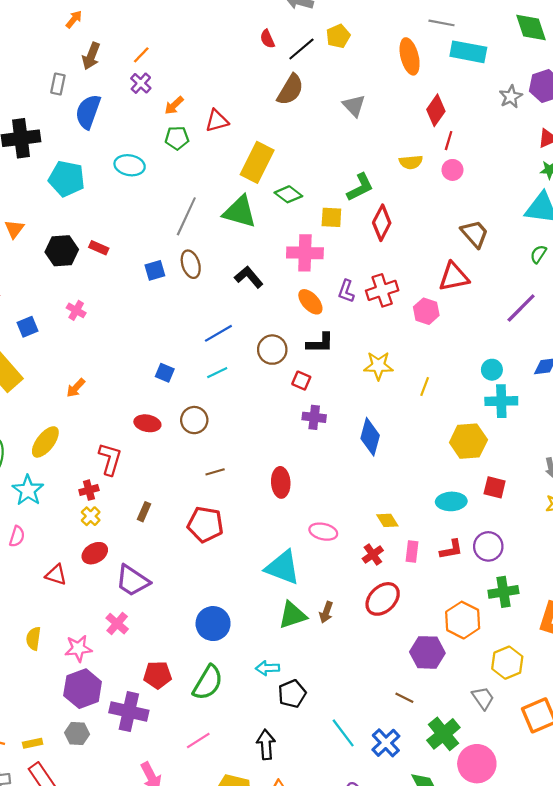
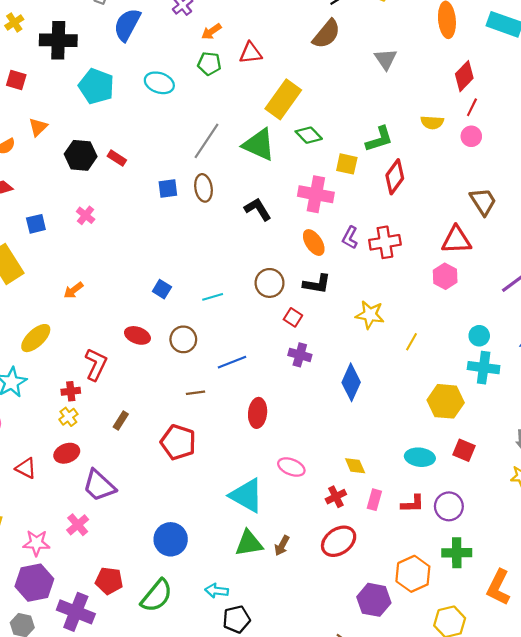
pink hexagon: (426, 311) -> (445, 276), moved
blue line: (218, 333) -> (232, 362), moved

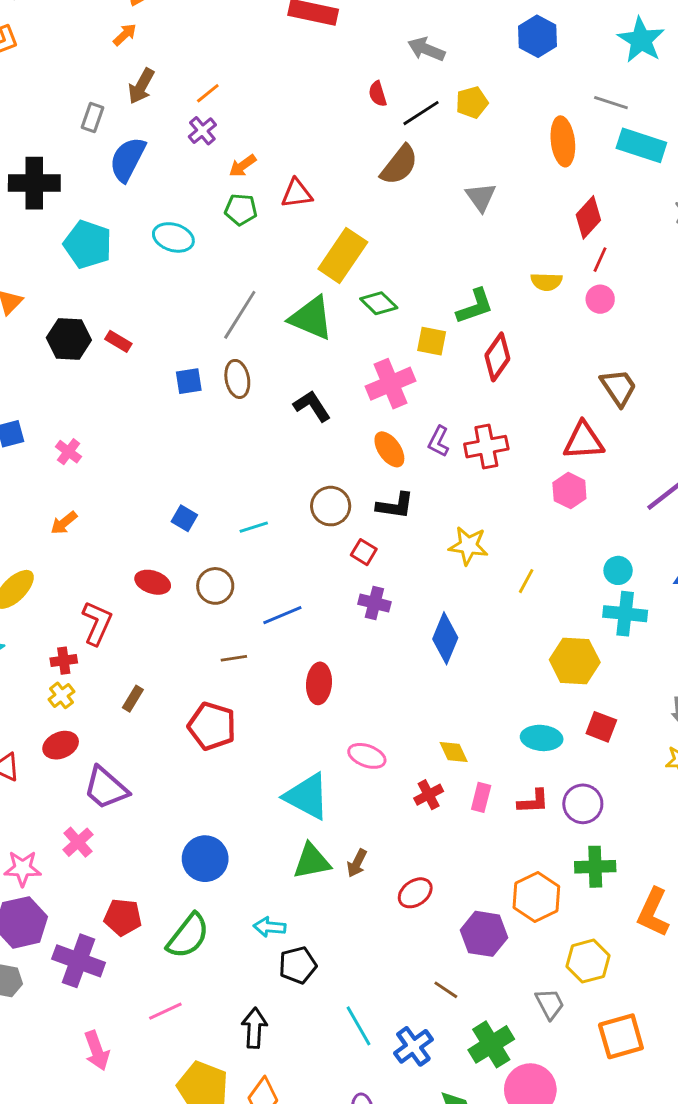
pink cross: (316, 194) -> (391, 384), turned -32
pink cross: (86, 215) -> (69, 452), moved
red ellipse: (339, 541) -> (415, 893), moved, size x0.7

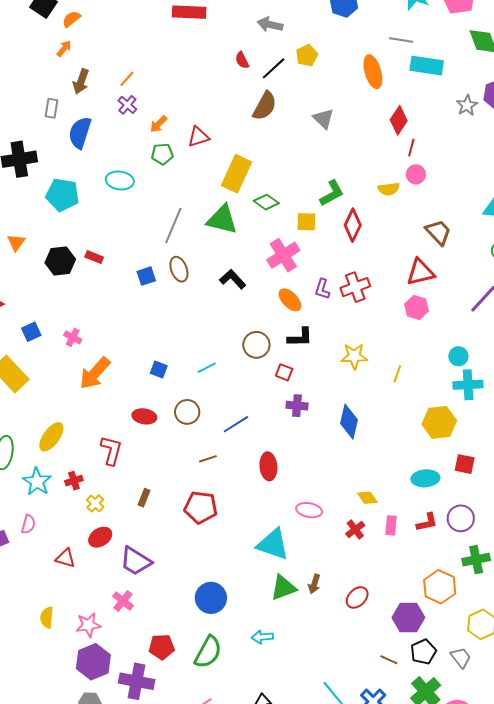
yellow semicircle: (546, 282) -> (389, 189), moved
orange arrow: (64, 523) -> (95, 373), moved, size x1.8
red cross: (64, 661) -> (74, 481), moved
black pentagon: (298, 965) -> (423, 652), moved

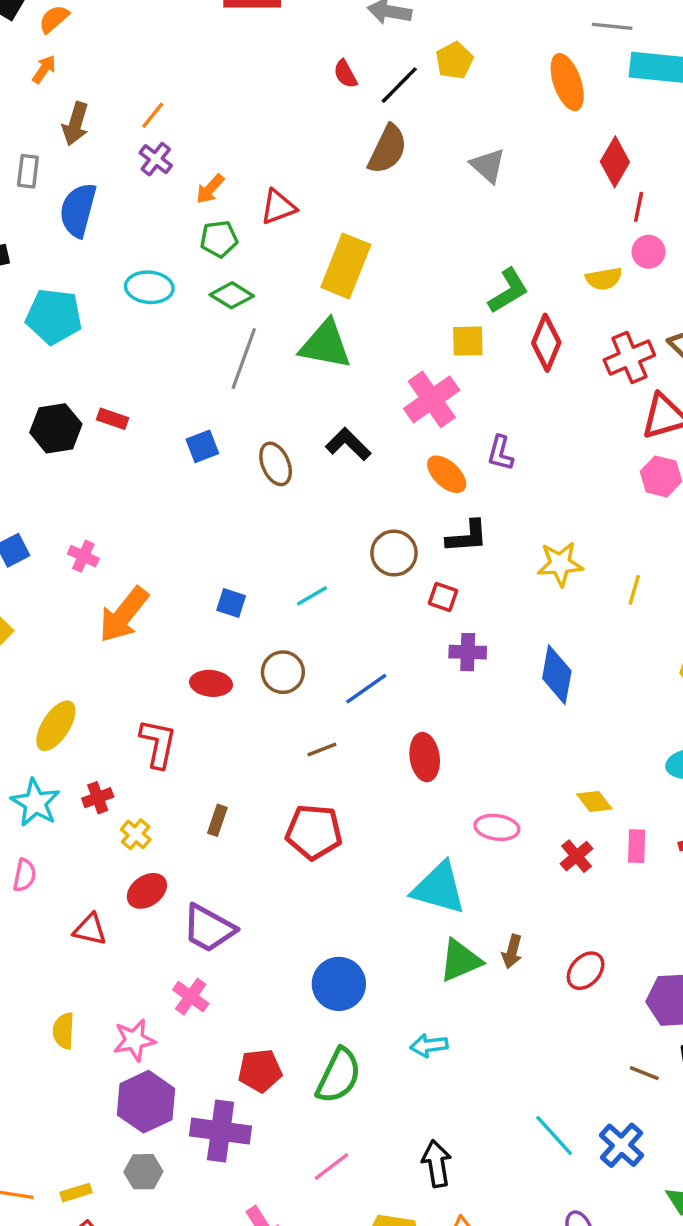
green diamond: (266, 202) -> (232, 295), moved
brown ellipse: (179, 269) -> (276, 464), moved
red cross: (355, 287) -> (629, 358), moved

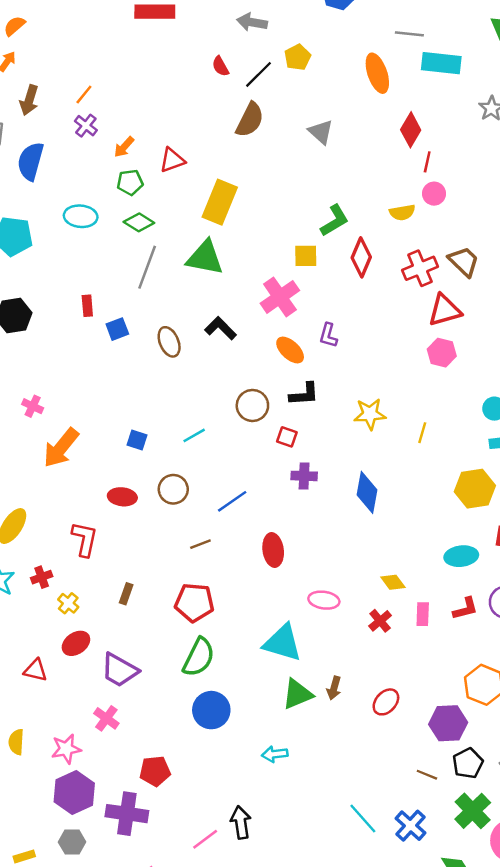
red rectangle: (113, 419) -> (87, 306), moved, turned 66
green semicircle: (339, 1076) -> (199, 657), moved
black arrow: (437, 1164) -> (241, 822), moved

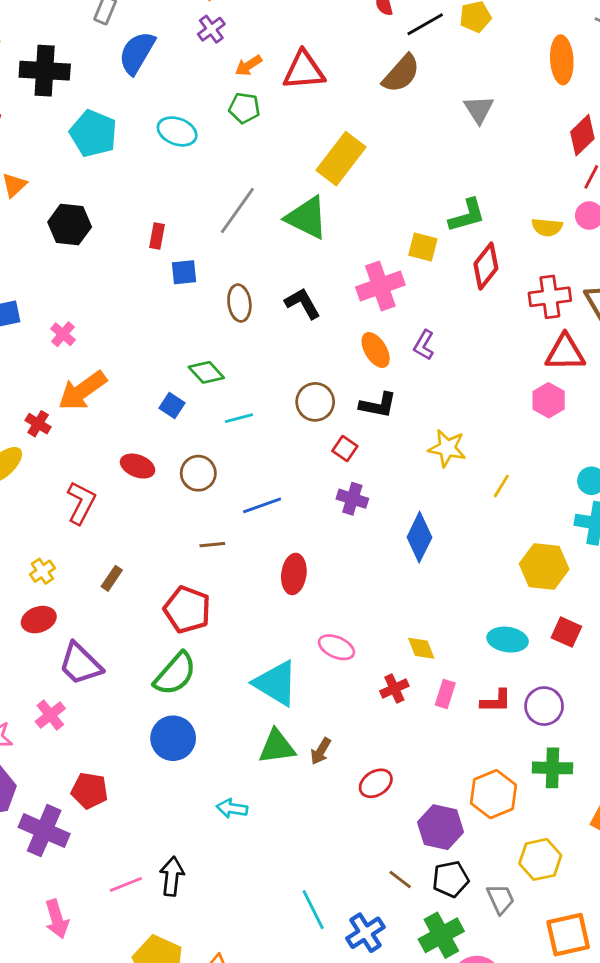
red triangle: (172, 160) -> (304, 70), moved, size x1.4
green diamond: (139, 222) -> (206, 372), moved
red cross: (42, 577) -> (38, 424), moved, turned 36

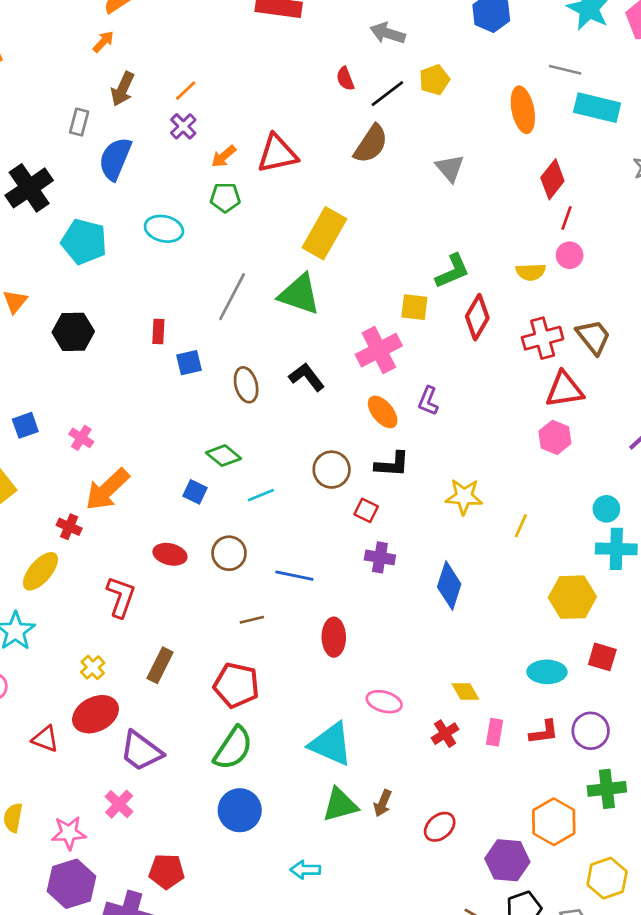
black cross: (45, 71) -> (29, 188), turned -30
blue line: (262, 505) -> (294, 576), turned 39
brown rectangle: (112, 578) -> (160, 665), size x1.4
red ellipse: (39, 620) -> (95, 714), size x1.4

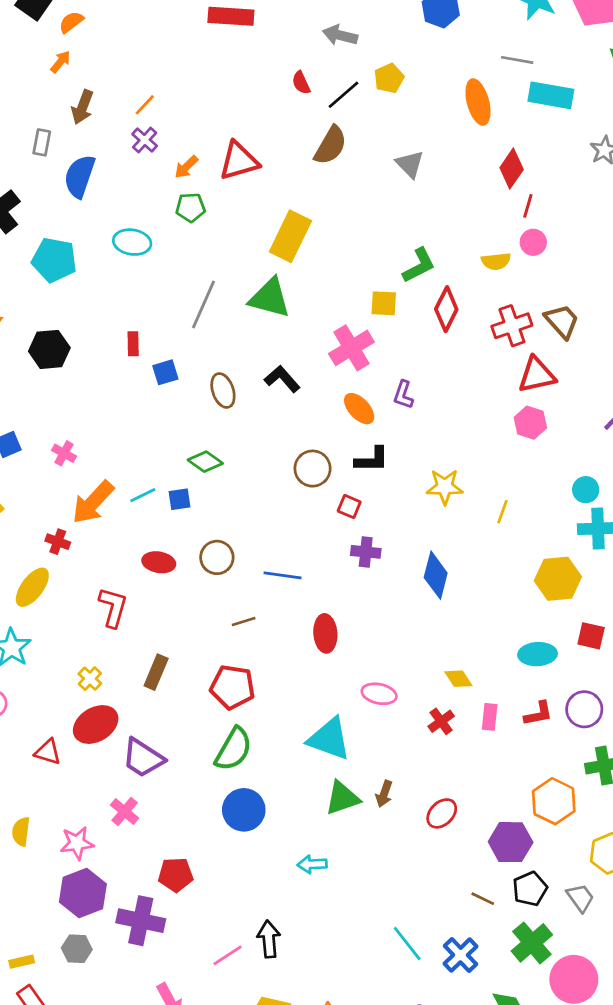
blue square: (195, 492) -> (180, 499), turned -30
cyan line: (261, 495) -> (143, 495), moved

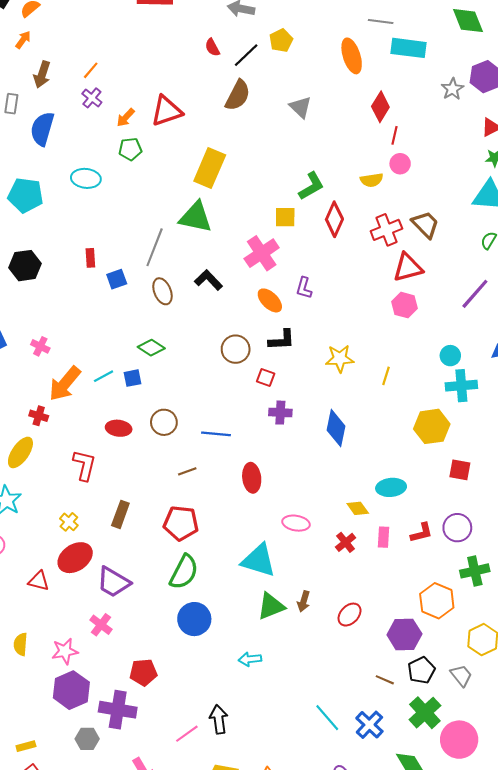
gray line: (204, 305) -> (155, 247), moved
cyan ellipse: (538, 654) -> (391, 487), moved
gray hexagon: (77, 949) -> (87, 739), moved

